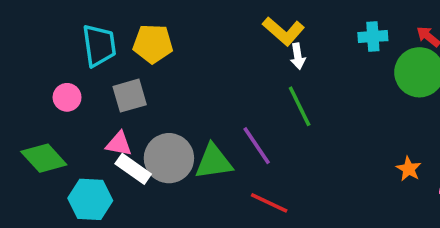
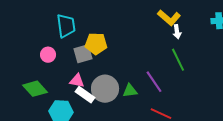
yellow pentagon: (153, 44) -> (96, 44), moved
green triangle: (214, 162) -> (130, 91), size x0.7

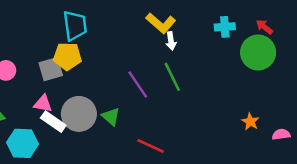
cyan trapezoid: (66, 26) -> (75, 26), moved
purple line: (154, 82) -> (138, 84), moved
green triangle: (130, 91) -> (111, 116), turned 49

